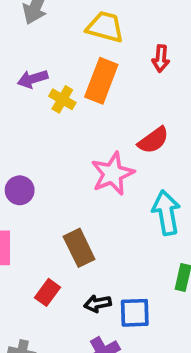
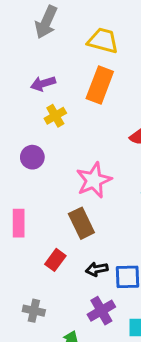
yellow cross: (62, 99) -> (55, 116), moved, turned 30
pink star: (112, 174) -> (94, 180), moved
purple circle: (20, 190) -> (32, 157), moved

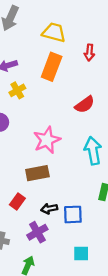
brown rectangle: (81, 223) -> (37, 173), turned -75
purple cross: (101, 311) -> (37, 232), moved

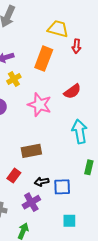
yellow trapezoid: (54, 32) -> (58, 29), moved
pink star: (47, 140) -> (40, 105), moved, turned -30

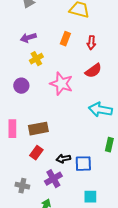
red arrow: (76, 46) -> (91, 43), moved
orange rectangle: (44, 59) -> (65, 39), size x0.6
cyan arrow: (80, 131) -> (100, 110), turned -70
brown rectangle: (31, 151) -> (38, 129), moved

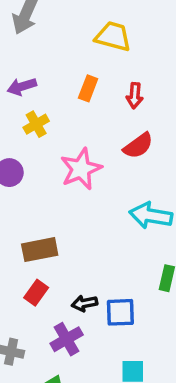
pink star: (61, 84) -> (81, 169), turned 30

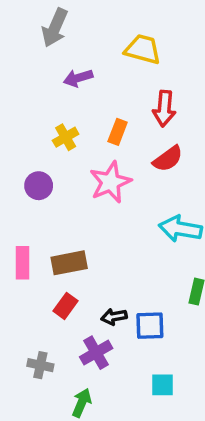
purple arrow: (22, 87) -> (78, 78), moved
orange rectangle: (88, 88) -> (118, 132), moved
red arrow: (135, 96) -> (164, 109), size x1.4

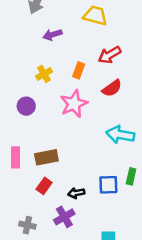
red arrow: (164, 109) -> (110, 55), turned 55
blue square: (150, 326) -> (108, 185), moved

